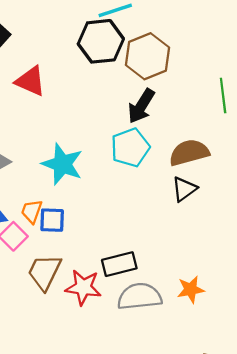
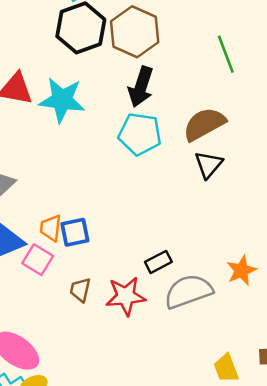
cyan pentagon: (130, 148) -> (140, 134), turned -30
cyan star: (62, 164) -> (62, 100), moved
black rectangle: (119, 264) -> (158, 262), size x0.7
brown trapezoid: (44, 272) -> (80, 290), size x0.6

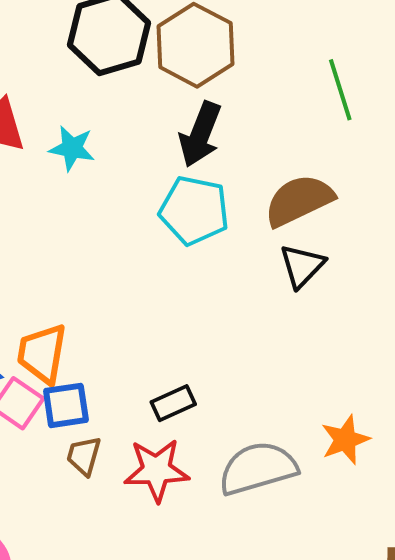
cyan star: (62, 100) -> (72, 148), size x0.6
orange trapezoid: (51, 228) -> (42, 354), size x1.4
blue square: (75, 232) -> (66, 405), moved
black rectangle: (158, 262) -> (173, 403), moved

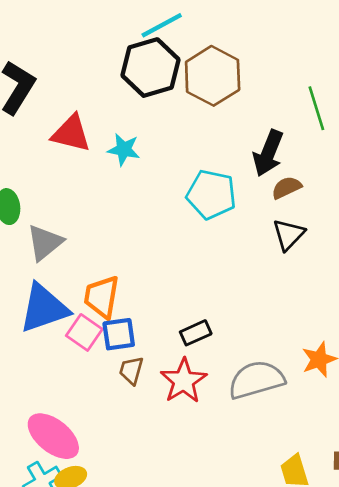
black arrow: (200, 134) -> (268, 153), moved
brown semicircle: (299, 200) -> (286, 188), size x0.6
red star: (156, 470) -> (184, 381), turned -30

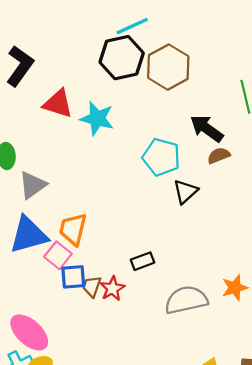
cyan star: (124, 150) -> (97, 118), size x1.4
black arrow: (268, 153) -> (207, 129), turned 100
black triangle: (289, 235) -> (185, 192), moved
blue square: (119, 334) -> (73, 277), moved
red star: (184, 381) -> (112, 289), moved, size x0.7

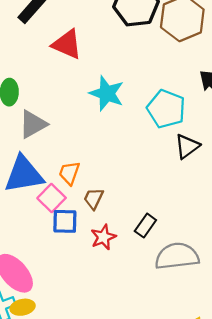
cyan star: (97, 118) -> (107, 93), moved
orange trapezoid: (73, 229) -> (69, 173), size x0.7
black rectangle: (143, 261) -> (145, 226), moved, turned -40
brown trapezoid: (92, 286) -> (94, 199), moved

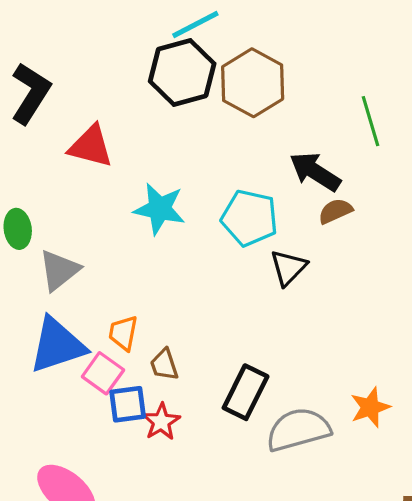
brown trapezoid: (94, 199) -> (164, 365), turned -35
black rectangle: (145, 226) -> (246, 392), size x1.5
red star: (103, 237) -> (161, 422), moved

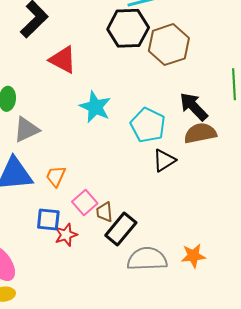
brown semicircle: (335, 211) -> (200, 133), size x1.5
brown trapezoid: (164, 365) -> (104, 212), moved
pink square: (103, 373) -> (85, 203), moved

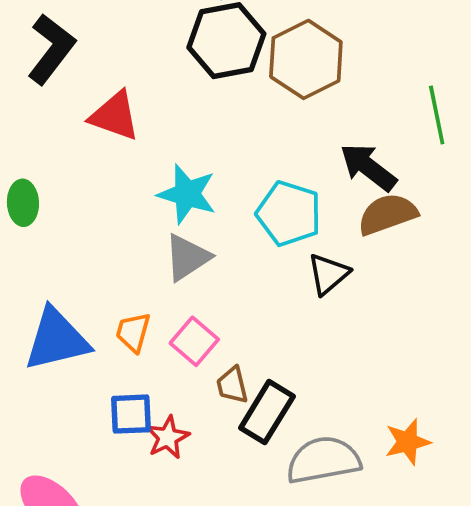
gray triangle: (26, 129) -> (187, 257), moved
pink square: (85, 203) -> (194, 341), moved

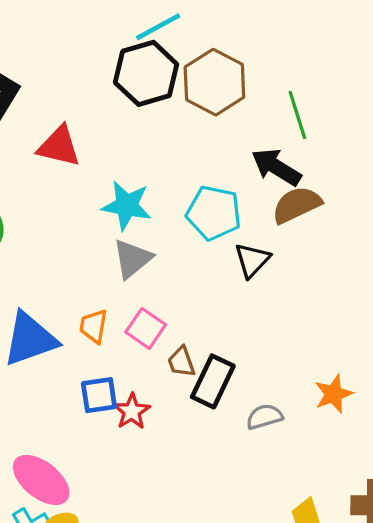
green line: (437, 115) -> (297, 115), moved
gray semicircle: (323, 460) -> (264, 417), size x0.6

